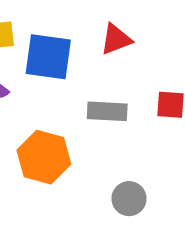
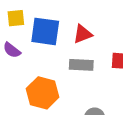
red triangle: (116, 39) -> (83, 34), moved

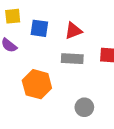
blue square: (45, 31) -> (39, 28), size x0.7

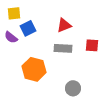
blue square: (39, 28) -> (28, 28), moved, turned -35

